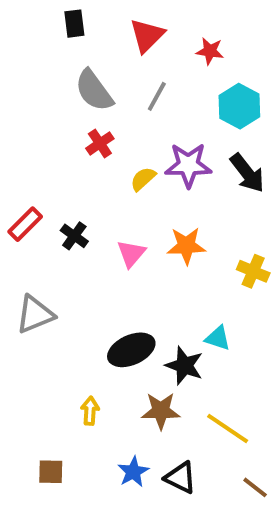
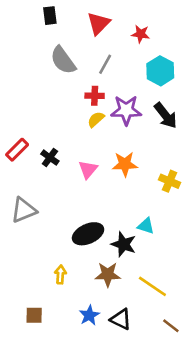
red cross: (100, 143) -> (95, 96), moved, turned 36

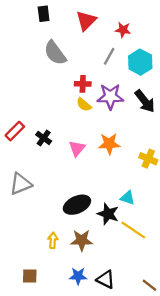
gray line: (105, 64) -> (109, 56), moved
yellow semicircle: (96, 119) -> (84, 105), turned -98
brown star: (108, 275) -> (82, 240), moved
yellow line: (152, 286) -> (133, 230), moved
blue star: (89, 315) -> (78, 276), turned 30

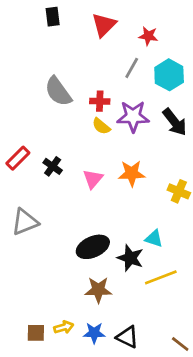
gray semicircle: (55, 53) -> (58, 92), moved
yellow line: (133, 230) -> (161, 277), turned -55
yellow arrow: (53, 240) -> (64, 327), moved, turned 70

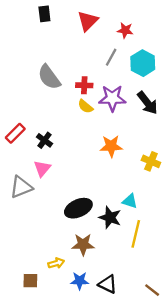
pink triangle: (93, 179) -> (42, 168), moved
yellow line: (161, 277) -> (136, 234), turned -56
yellow arrow: (64, 327) -> (56, 263), moved

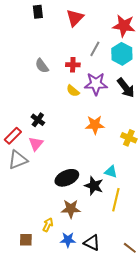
red star: (125, 30) -> (124, 26), moved, size x1.6
gray semicircle: (49, 77) -> (42, 66), size x0.7
red cross: (84, 85) -> (73, 65), moved
red rectangle: (15, 133) -> (13, 136), moved
yellow arrow: (56, 263) -> (48, 225), turned -48

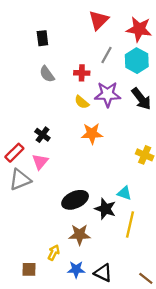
black rectangle: (38, 12) -> (42, 38), moved
red triangle: (75, 18) -> (99, 20), moved
orange star: (95, 125) -> (92, 134), moved

